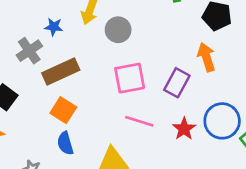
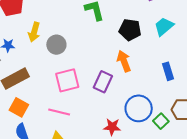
pink line: (139, 121) -> (59, 112), moved
red star: (184, 129) -> (112, 127), moved, turned -30

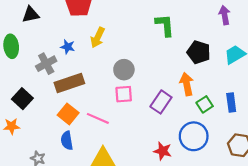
gray circle: (56, 45) -> (124, 70), moved
pink square: (67, 80) -> (124, 94), size x0.7
pink line: (59, 112) -> (98, 118), moved
green square: (161, 121) -> (205, 104), moved

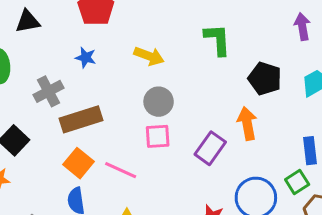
yellow arrow: (98, 37) -> (149, 56), moved, turned -96
blue star: (68, 47) -> (86, 58), moved
green square: (205, 104) -> (297, 182), moved

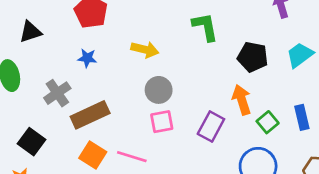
green square: (297, 182) -> (268, 122), moved

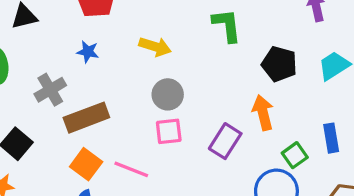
green square: (268, 122) -> (295, 155), moved

